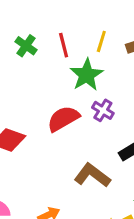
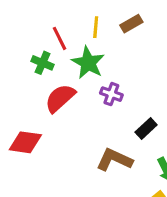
green cross: (26, 46) -> (42, 63), moved
red semicircle: (63, 119) -> (60, 98), moved

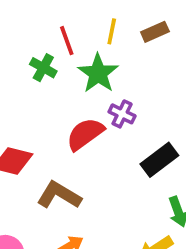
red semicircle: (60, 98) -> (85, 134), moved
black rectangle: (146, 129) -> (159, 160), size x1.4
brown L-shape: (114, 160) -> (59, 195), moved

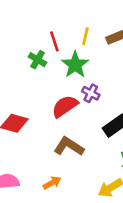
brown L-shape: (59, 195) -> (69, 146), moved

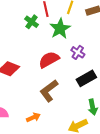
purple cross: (91, 93) -> (78, 52), moved
brown L-shape: (69, 146) -> (49, 91), turned -75

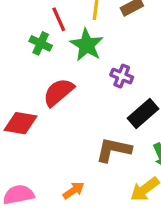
red semicircle: (49, 60) -> (58, 92), moved
brown L-shape: (49, 91) -> (114, 150), moved, turned 60

